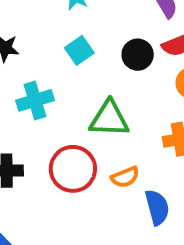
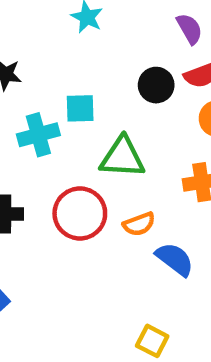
cyan square: (79, 50) -> (80, 108), moved, turned 32
blue semicircle: (157, 207) -> (175, 259), turned -39

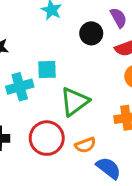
black circle: (156, 85) -> (91, 33), moved
green triangle: (122, 157) -> (75, 102), turned -40

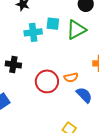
green triangle: (75, 102) -> (76, 30), moved
red circle: (47, 138) -> (47, 81), moved

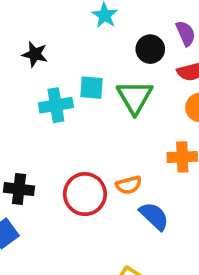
green triangle: (76, 30) -> (135, 97), turned -30
black cross: (13, 64) -> (19, 189), moved

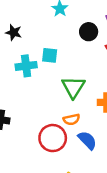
green triangle: (135, 97) -> (73, 87), moved
red circle: (85, 194) -> (53, 138), moved

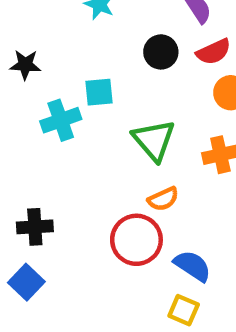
black circle: (89, 32) -> (161, 52), moved
blue semicircle: (87, 140) -> (193, 266), moved

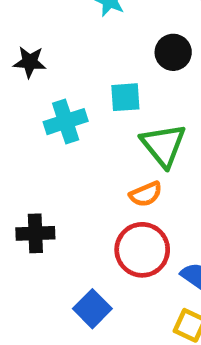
cyan square: (99, 92) -> (125, 97), moved
orange semicircle: (163, 199) -> (146, 194), moved
blue square: (26, 282) -> (92, 309), moved

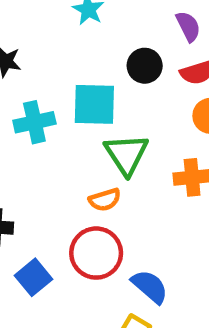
cyan square: (125, 97) -> (94, 104), size x1.5
blue square: (92, 309) -> (34, 277), moved

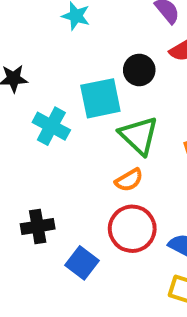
black circle: (145, 66) -> (139, 70), moved
cyan cross: (34, 122) -> (51, 126), turned -36

